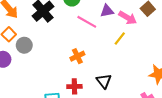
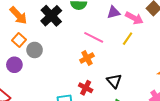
pink line: (87, 22) -> (94, 37), moved
red cross: (74, 86) -> (86, 88), turned 32

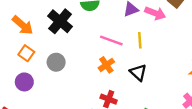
yellow line: (128, 39) -> (140, 40), moved, turned -32
gray circle: (35, 50) -> (56, 62), moved
black triangle: (114, 81) -> (138, 72), moved

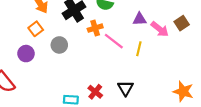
orange cross: (106, 65) -> (95, 28), moved
black triangle: (138, 72) -> (126, 88), moved

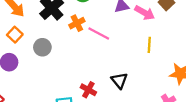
yellow line: (139, 49) -> (149, 45), moved

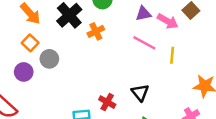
pink line: (99, 33) -> (144, 43), moved
gray circle: (42, 47) -> (49, 59), moved

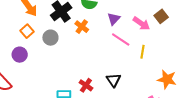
purple triangle: (143, 14) -> (114, 19), moved, turned -40
orange cross: (96, 31) -> (82, 27), turned -32
gray circle: (49, 59) -> (50, 38), moved

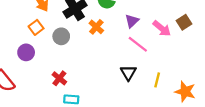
yellow line: (143, 52) -> (157, 80), moved
black triangle: (114, 80) -> (128, 73), moved
red cross: (86, 85) -> (59, 78), moved

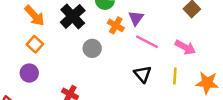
orange cross: (96, 27) -> (116, 25), moved
pink arrow: (162, 28) -> (185, 47), moved
gray circle: (61, 36) -> (92, 48), moved

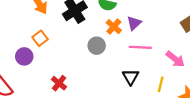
pink line: (147, 42) -> (140, 47), turned -35
orange square: (35, 44) -> (40, 38), moved
gray circle: (92, 48) -> (97, 46), moved

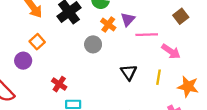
pink line: (140, 47) -> (147, 35), moved

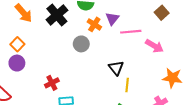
orange square: (37, 42) -> (17, 44), moved
yellow line: (159, 77) -> (127, 85), moved
red cross: (59, 84) -> (52, 83), turned 32

